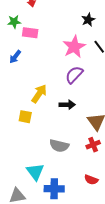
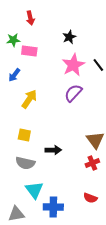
black star: (88, 20) -> (69, 37), moved
yellow arrow: (39, 94) -> (29, 99), moved
black arrow: (67, 105) -> (53, 150), moved
gray semicircle: (59, 146) -> (25, 163), moved

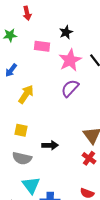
pink rectangle: (29, 51) -> (42, 46), moved
red cross: (92, 163) -> (89, 158), turned -32

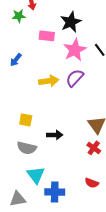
black star: (66, 32) -> (71, 22), size x1.5
green star: (10, 35) -> (19, 16), moved
yellow arrow: (26, 94) -> (49, 81), moved, turned 48

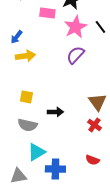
yellow arrow: (49, 81) -> (25, 56), moved
cyan triangle: (36, 175) -> (36, 152), turned 36

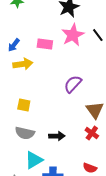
pink rectangle: (47, 13) -> (45, 44), moved
purple semicircle: (75, 55) -> (73, 84), moved
black arrow: (55, 112) -> (57, 136), moved

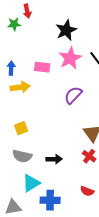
blue arrow: (14, 45) -> (11, 68), turned 144
purple semicircle: (73, 84) -> (73, 95), moved
yellow square: (24, 105) -> (21, 128), turned -32

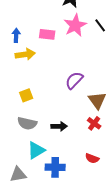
purple semicircle: (73, 95) -> (74, 80), moved

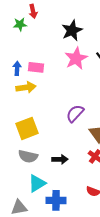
pink rectangle: (47, 34) -> (36, 67), moved
yellow square: (26, 95) -> (27, 128), size x1.6

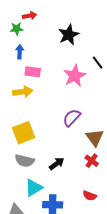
red arrow: (33, 11) -> (30, 16), turned -88
pink star: (76, 58) -> (75, 76), moved
blue arrow: (17, 68) -> (20, 52), moved
black arrow: (60, 159) -> (57, 164), turned -35

